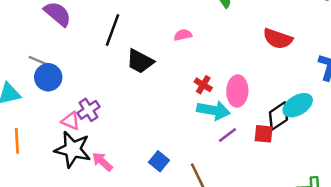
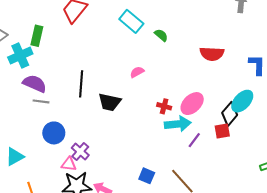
gray line: (38, 61) -> (41, 101), moved
blue circle: (48, 77) -> (54, 133), moved
pink ellipse: (237, 91) -> (192, 104), turned 60

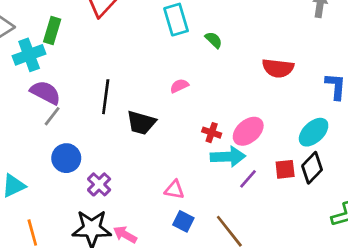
cyan rectangle: (131, 21) -> (176, 20), turned 30
gray line: (41, 101) -> (52, 116), turned -63
black diamond: (230, 114) -> (312, 168), moved
pink triangle: (69, 164) -> (174, 190), moved

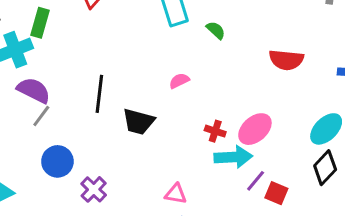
red square: (285, 169) -> (276, 193), moved, turned 30

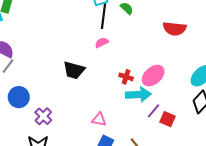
black line: (99, 94) -> (104, 16), moved

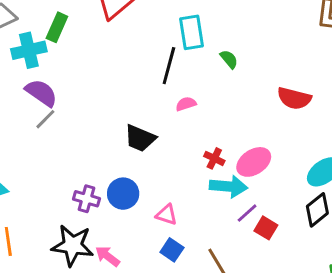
black line: (104, 16) -> (169, 66), moved
blue circle: (19, 97) -> (123, 194), moved
purple cross: (43, 116) -> (86, 199), turned -36

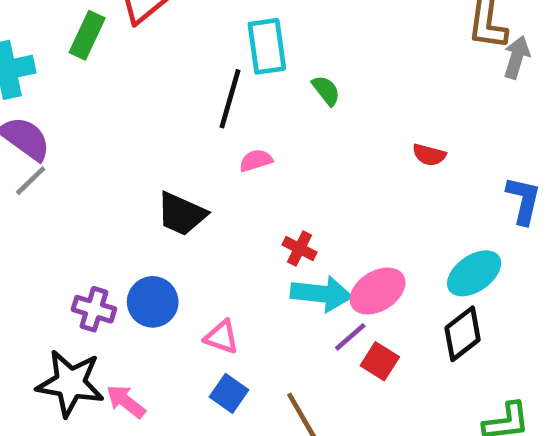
green rectangle: (57, 27) -> (87, 35), moved
red semicircle: (294, 98) -> (429, 155), size x0.6
pink ellipse: (254, 162) -> (378, 291), moved

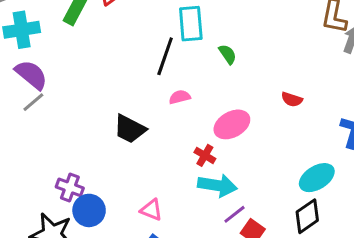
pink ellipse: (378, 291) -> (232, 124), moved
blue circle: (153, 302) -> (89, 210), moved

